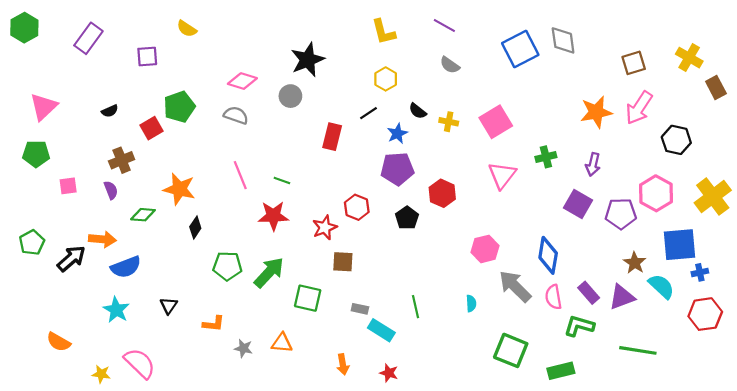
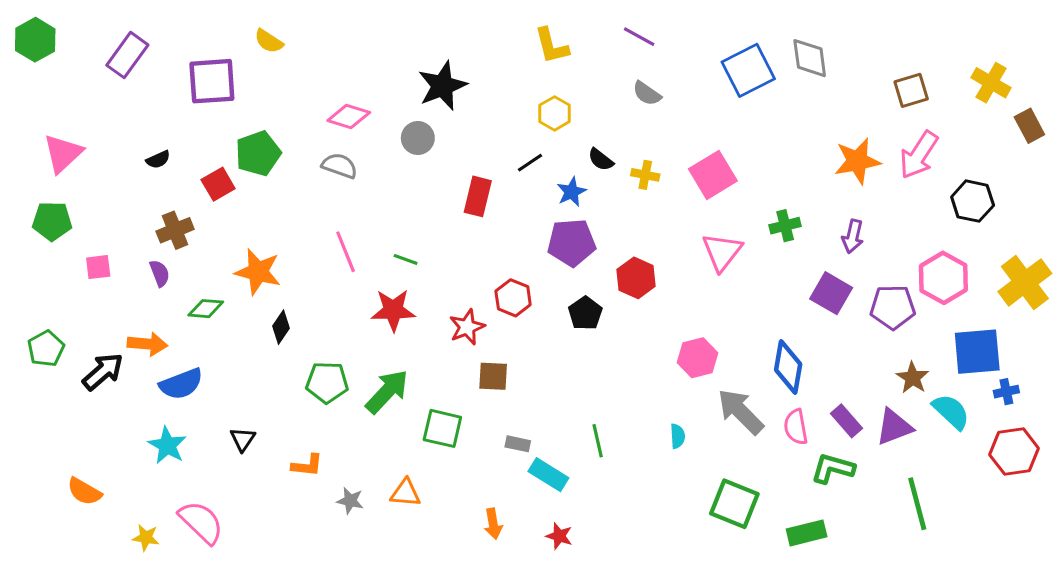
purple square: (147, 57) -> (212, 81), size x1.6
green line: (638, 350) -> (917, 504), turned 66

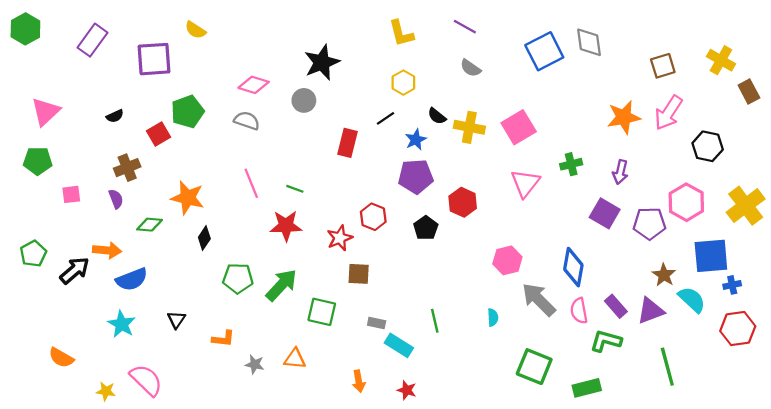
yellow cross: (645, 175) -> (469, 127), size x1.5

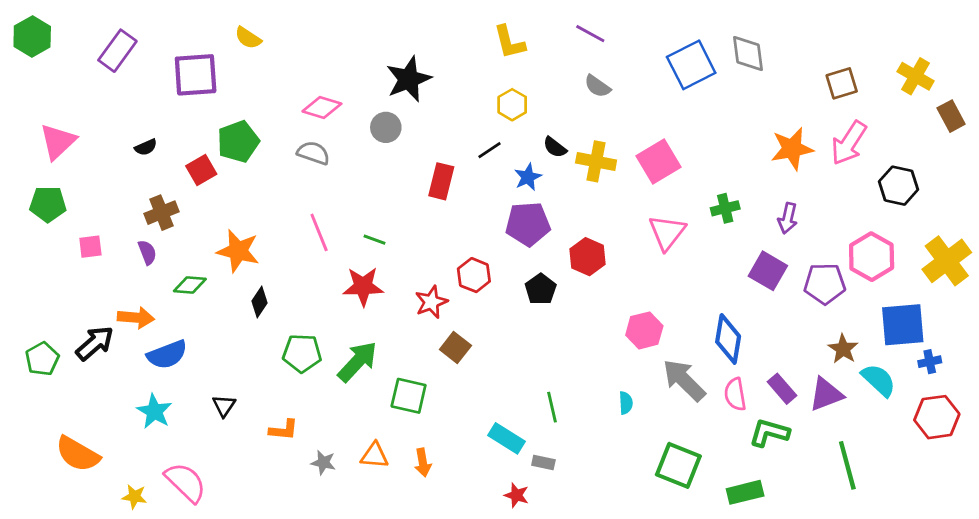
green pentagon: (33, 254) -> (42, 359), moved
brown square: (359, 274) -> (455, 347), turned 35
gray rectangle: (377, 323) -> (543, 463), moved
orange semicircle: (61, 358) -> (78, 454), size x1.4
orange arrow: (359, 381) -> (423, 463), moved

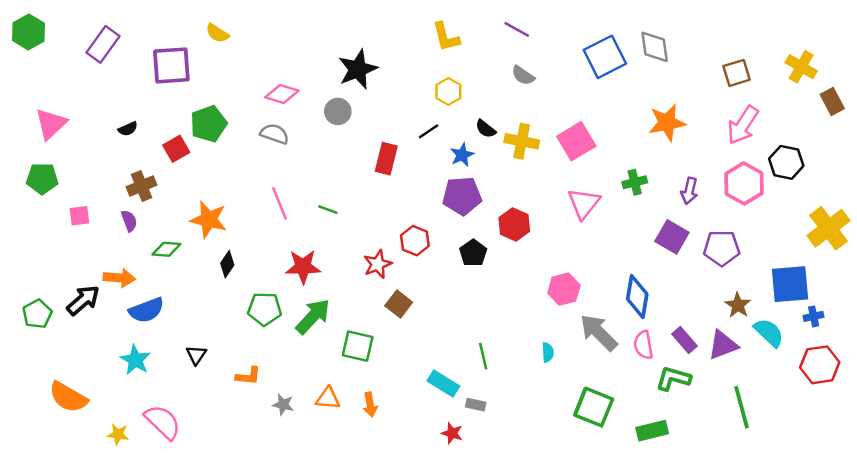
orange star: (792, 149) -> (667, 123), moved
pink hexagon: (872, 257) -> (744, 183), moved
red star: (363, 286) -> (303, 267), moved

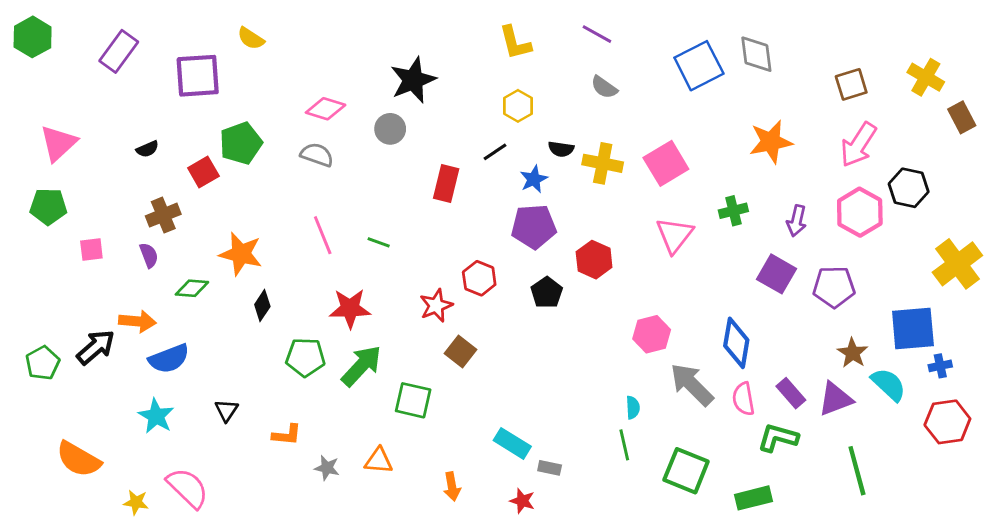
black semicircle: (486, 129) -> (561, 149), turned -30
green line: (483, 356) -> (624, 445), moved
orange arrow: (370, 405) -> (452, 486), moved

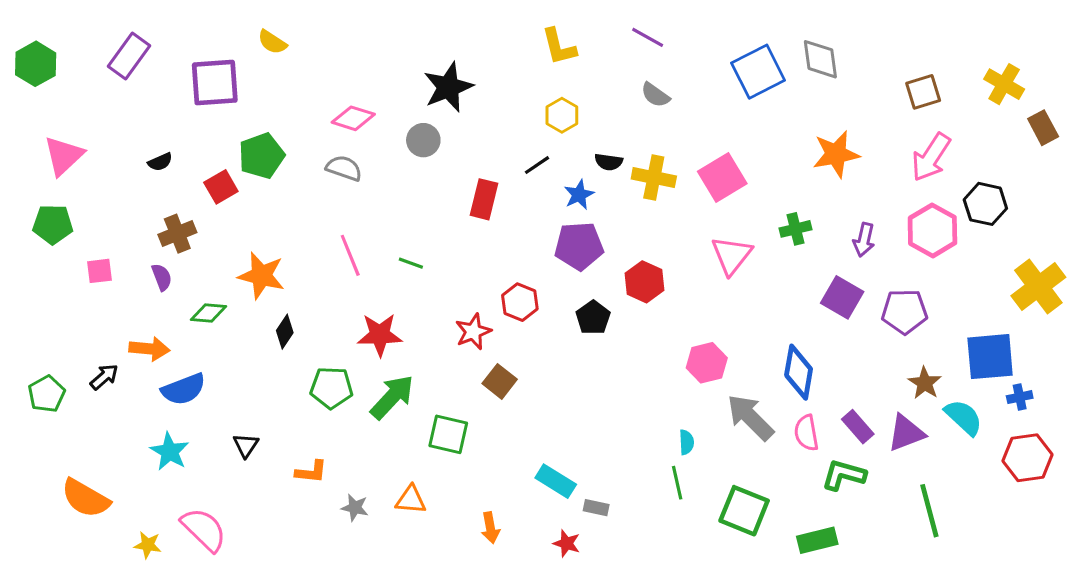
green hexagon: (33, 37) -> (36, 64), moved
black arrow: (96, 347) -> (104, 377), size x0.7

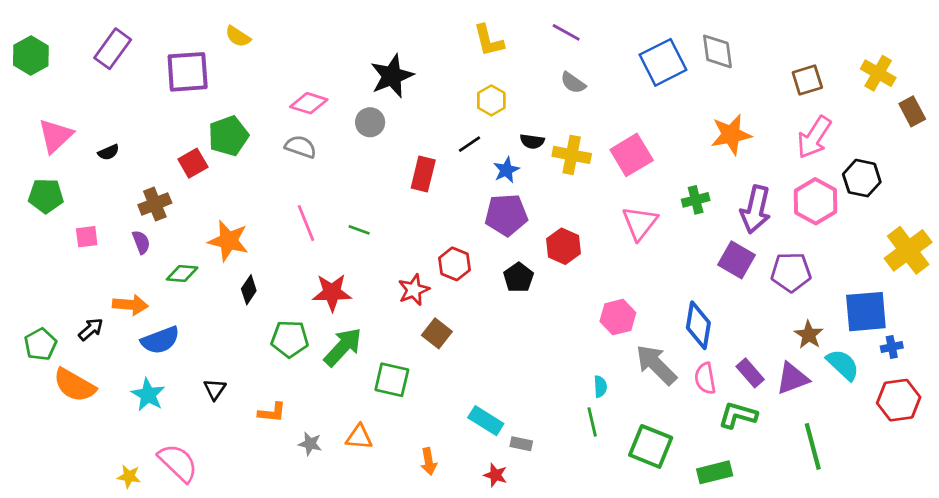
black semicircle: (160, 162) -> (109, 152), moved
purple arrow: (864, 240) -> (756, 209), size x1.6
orange semicircle: (85, 498) -> (74, 385), moved

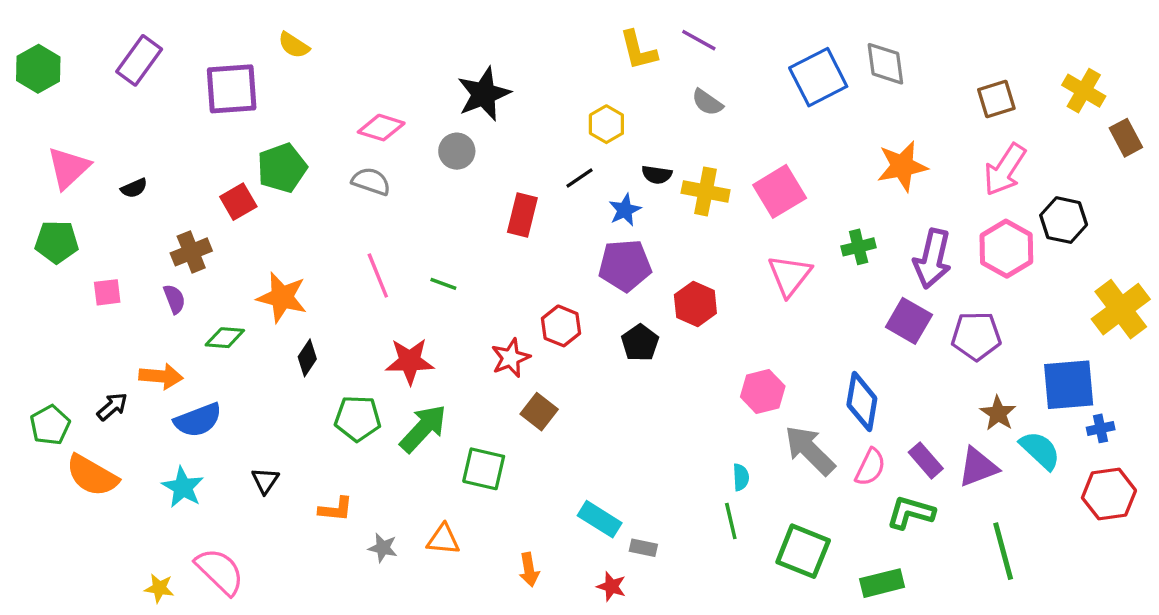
yellow L-shape: (489, 41) -> (638, 50), moved
pink semicircle: (705, 378) -> (870, 467), turned -144

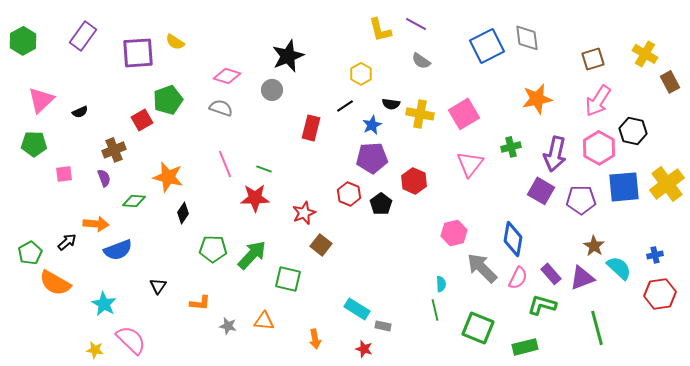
yellow semicircle: (294, 45) -> (175, 42), moved
red hexagon: (561, 326) -> (349, 194), moved
red star: (410, 361) -> (255, 198), moved
blue square: (1069, 385) -> (624, 187), moved
cyan star: (183, 487) -> (104, 304), moved

